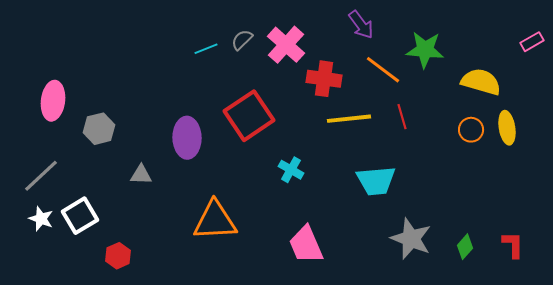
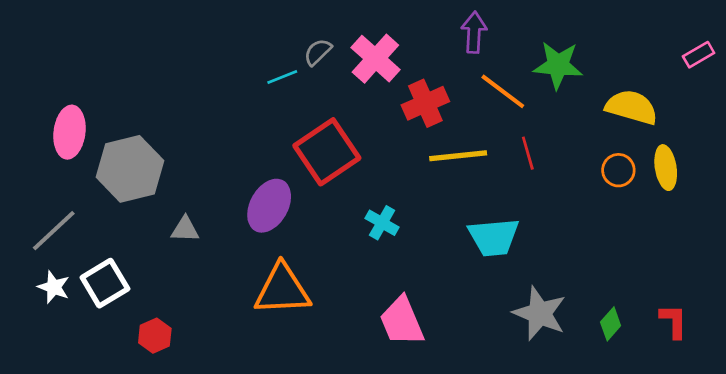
purple arrow: (361, 25) -> (474, 32), turned -140
cyan line: (206, 49) -> (282, 77), moved
red cross: (324, 79) -> (425, 103), turned -32
gray hexagon: (99, 129) -> (130, 169), size x1.6
purple ellipse: (187, 138) -> (269, 206), moved, turned 30

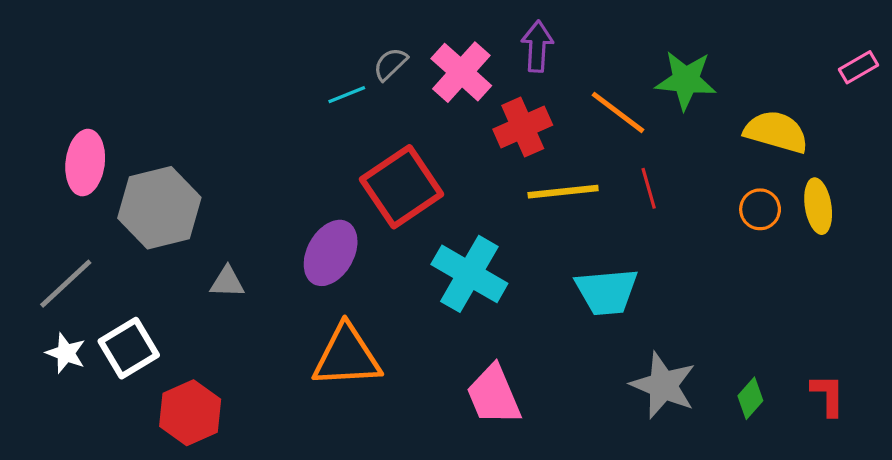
purple arrow: (474, 32) -> (537, 46), moved
cyan cross: (382, 223) -> (469, 274), size x1.8
red hexagon: (155, 336) -> (190, 413), size x1.5

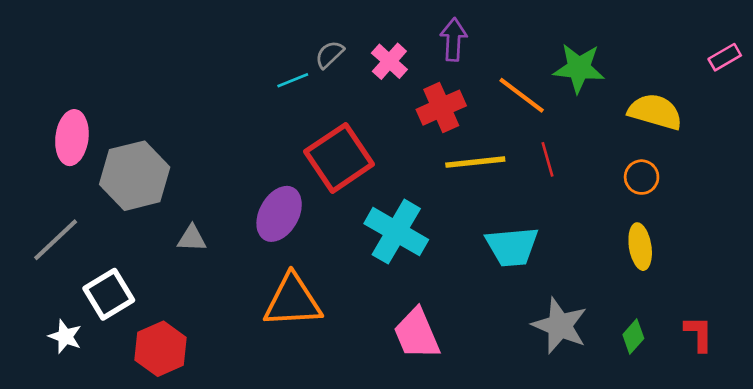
pink cross: (461, 72) -> (389, 61), size x0.7
yellow ellipse: (818, 206) -> (640, 247), moved
white star: (66, 353) -> (65, 336), moved

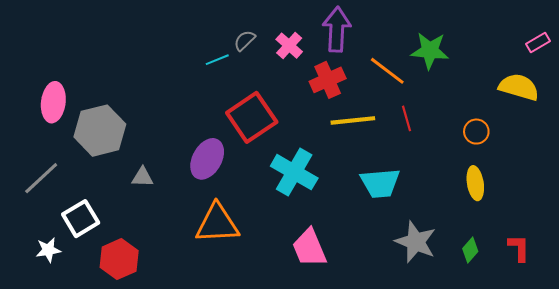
purple arrow: (453, 39) -> (337, 29), size x1.4
yellow semicircle: (655, 112) -> (519, 87), moved
white star: (65, 336) -> (48, 250), turned -30

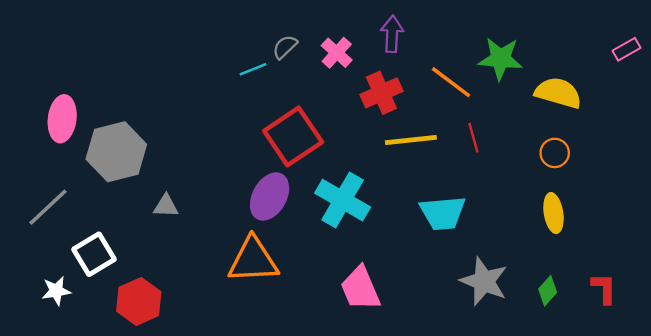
purple arrow: (337, 29) -> (392, 34), size x0.7
yellow semicircle: (519, 87) -> (558, 93), moved
purple ellipse: (207, 159) -> (270, 197), moved

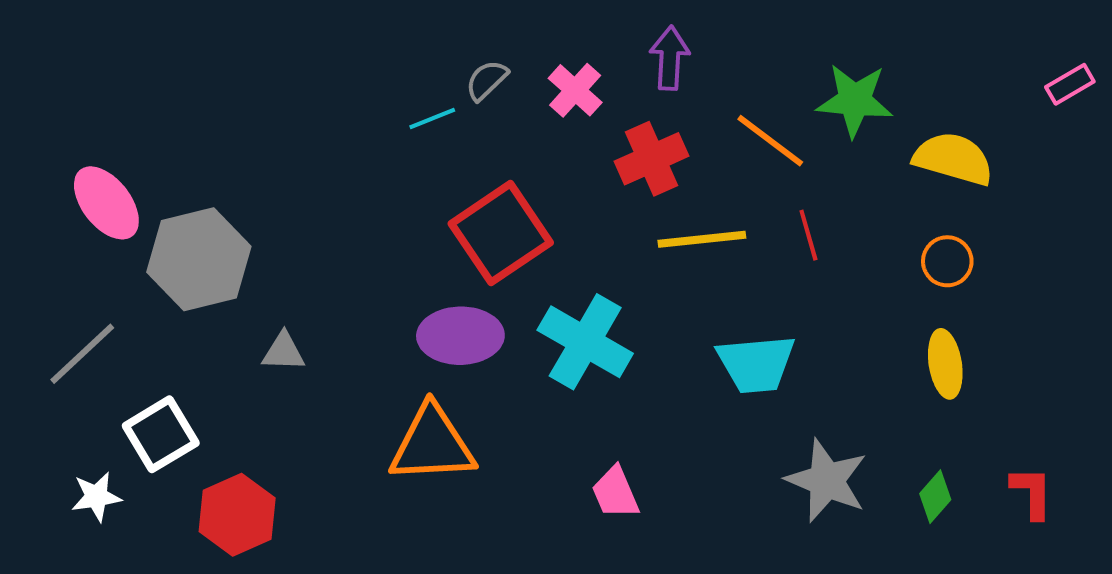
pink ellipse: (62, 119) -> (106, 203), turned -45
purple ellipse: (270, 197) -> (460, 336), turned 60
pink trapezoid: (360, 288) -> (615, 493), size x0.7

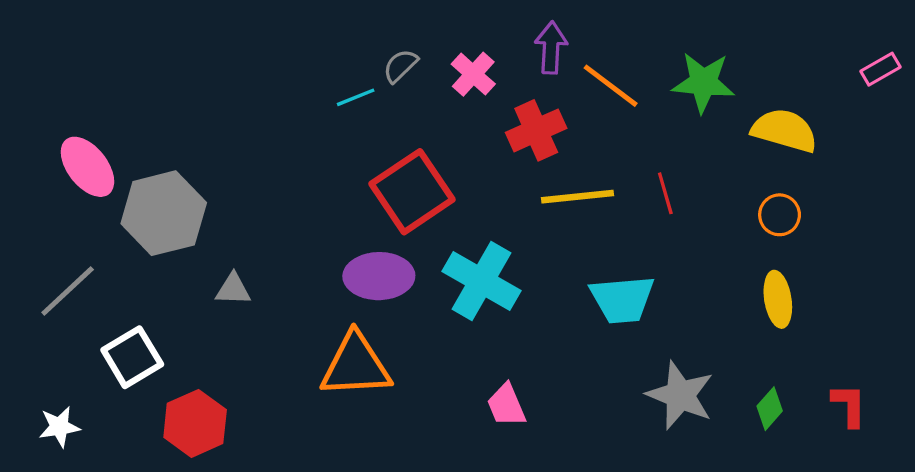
orange line: (770, 141) -> (611, 86), moved
white star: (96, 497) -> (59, 427), moved

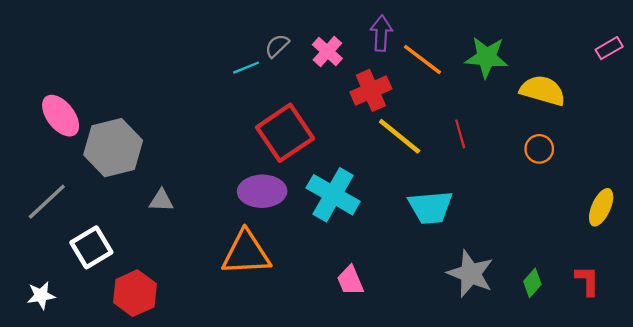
yellow line: (578, 197) -> (400, 136), turned 45
yellow ellipse: (778, 299) -> (601, 207), moved, turned 33

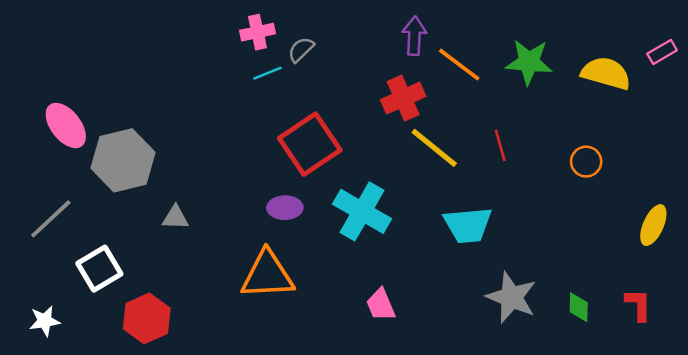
pink cross: (327, 52) -> (257, 32), moved, turned 36
yellow semicircle: (543, 90) -> (606, 73), moved
purple ellipse: (262, 191) -> (285, 208), size x0.7
green diamond: (532, 283) -> (579, 307), turned -40

